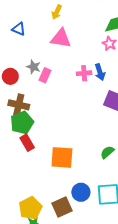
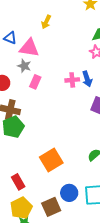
pink triangle: (61, 38) -> (29, 48), moved
gray star: (34, 67) -> (24, 66), moved
red rectangle: (27, 143) -> (18, 182), moved
orange square: (62, 157) -> (51, 160), turned -35

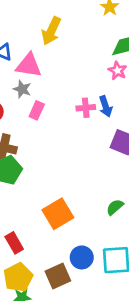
yellow arrow: (46, 22) -> (51, 31), size x1.5

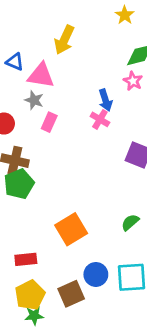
blue arrow: (106, 106) -> (105, 100), moved
pink cross: (86, 108) -> (100, 119), turned 36
red rectangle: (14, 243) -> (26, 259), turned -66

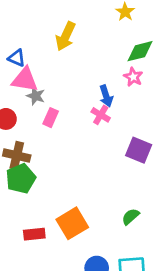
pink triangle: (41, 75) -> (25, 80), moved
red rectangle: (26, 259) -> (34, 234), moved

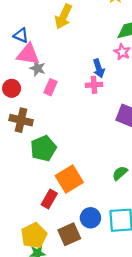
pink cross: (101, 115) -> (94, 85), turned -35
green pentagon: (21, 179) -> (43, 148), moved
red rectangle: (34, 234) -> (49, 199), moved, turned -54

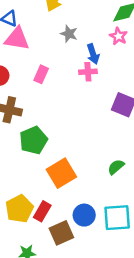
gray star: (37, 68) -> (69, 34), moved
red rectangle: (49, 199) -> (42, 211), moved
yellow pentagon: (34, 235) -> (19, 209), moved

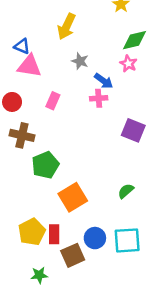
blue arrow: (93, 54) -> (104, 81), turned -36
red rectangle: (42, 211) -> (54, 234), turned -30

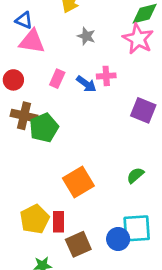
pink star: (128, 64) -> (138, 39), size x1.6
blue arrow: (104, 81) -> (86, 84), moved
green pentagon: (45, 165) -> (44, 128), moved
blue circle: (95, 238) -> (118, 239), moved

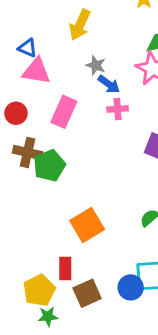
pink rectangle: (57, 79) -> (64, 112), size x1.5
blue arrow: (86, 84) -> (109, 84), moved
yellow pentagon: (35, 219) -> (39, 290), moved

